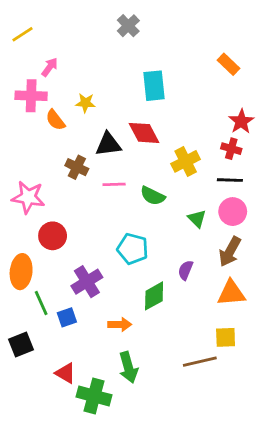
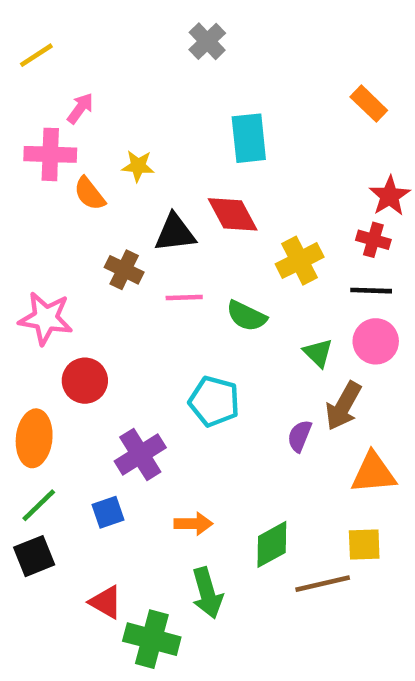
brown arrow: (230, 252) -> (343, 406), moved
green diamond: (154, 296) -> (272, 544), moved
green line: (41, 303) -> (39, 505), moved, turned 70

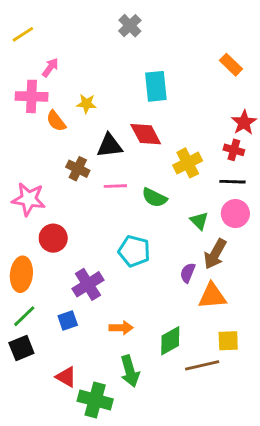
orange triangle: (373, 473) -> (212, 296), moved

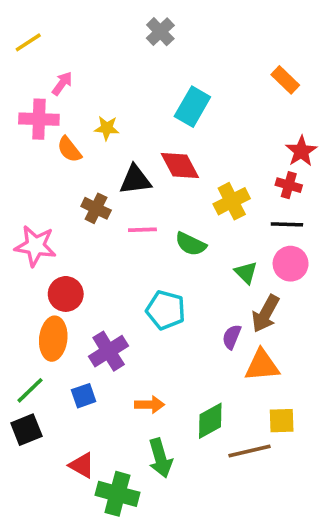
cyan rectangle: (156, 86) -> (192, 107), turned 36
orange ellipse: (21, 274) -> (53, 339), moved

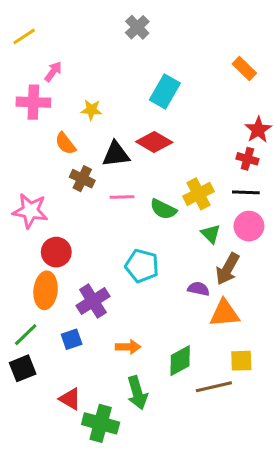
orange semicircle: (69, 149) -> (65, 143), moved
red diamond: (180, 166) -> (154, 142), turned -32
yellow cross: (232, 201) -> (198, 194), moved
purple semicircle: (232, 337) -> (198, 289), turned 80

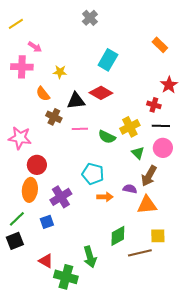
pink arrow: (53, 72) -> (35, 47), turned 88
red cross: (247, 159) -> (154, 105), moved
orange arrow: (128, 347) -> (105, 197), moved

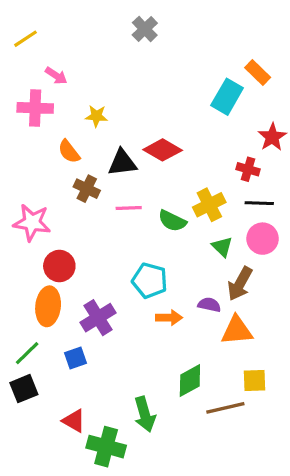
cyan rectangle: (108, 60) -> (227, 97), moved

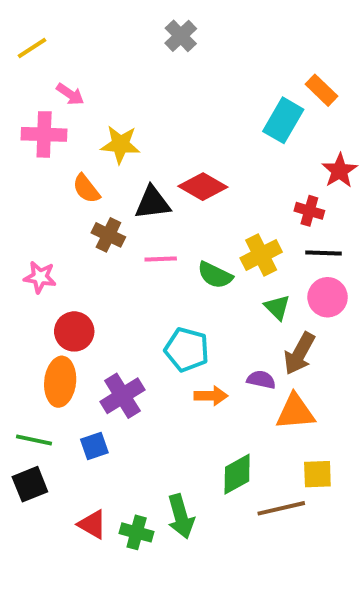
yellow star: (96, 116) -> (120, 144), size x1.4
pink star: (32, 222) -> (40, 277), size x0.7
green line: (27, 353) -> (34, 440), turned 56
green cross: (106, 447) -> (137, 532), moved, size x0.7

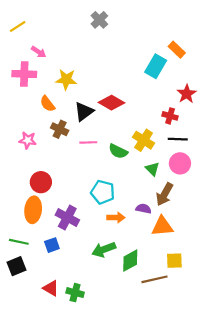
black triangle: (153, 203) -> (84, 112), turned -30
yellow cross: (261, 255) -> (144, 140), turned -30
pink star: (40, 277) -> (28, 140), moved
purple cross: (122, 396) -> (67, 218), turned -30
green arrow: (181, 516) -> (104, 250), moved, turned 85

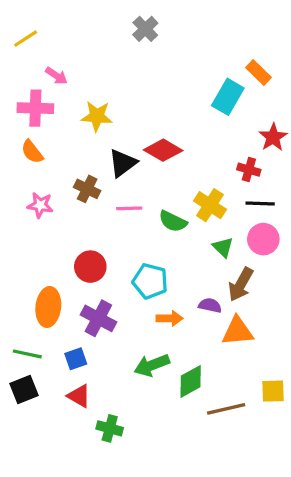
orange semicircle: (47, 104) -> (32, 152), moved
red circle: (41, 182) -> (90, 267), moved
yellow square: (174, 261) -> (273, 391), moved
red triangle: (51, 288) -> (79, 396), moved

